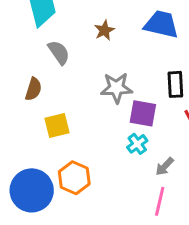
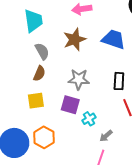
brown star: (104, 30) -> (75, 39), size x1.6
brown semicircle: (33, 89) -> (39, 73), moved
purple square: (143, 113) -> (70, 105), moved

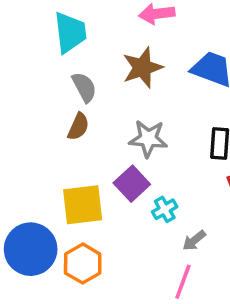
yellow square: (36, 101) -> (83, 205), moved, size x1.4
purple square: (70, 105) -> (132, 184), turned 30
orange hexagon: (44, 137) -> (83, 264), moved

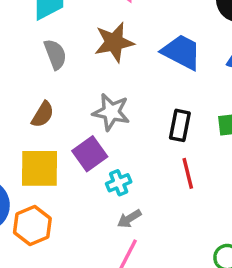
brown semicircle: (78, 127) -> (43, 114), moved
gray arrow: (194, 240) -> (129, 219), moved

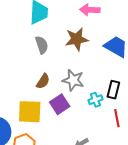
brown semicircle: (43, 114) -> (43, 81), moved
cyan cross: (119, 183) -> (95, 100), moved

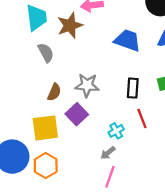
brown star: (77, 39) -> (70, 25), moved
cyan cross: (95, 100) -> (116, 131), moved

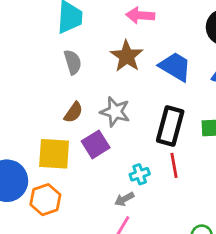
brown star: (70, 25) -> (127, 56), moved, turned -30
black rectangle: (133, 88) -> (170, 126), size x1.5

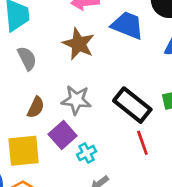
blue trapezoid: (175, 67) -> (127, 25), moved
black rectangle: (170, 126) -> (132, 105), turned -57
cyan cross: (140, 174) -> (87, 153), moved

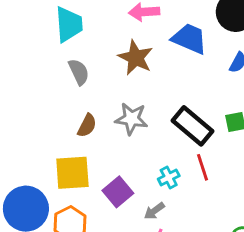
purple square: (63, 135) -> (118, 192), moved
cyan cross: (87, 153) -> (169, 177), moved

